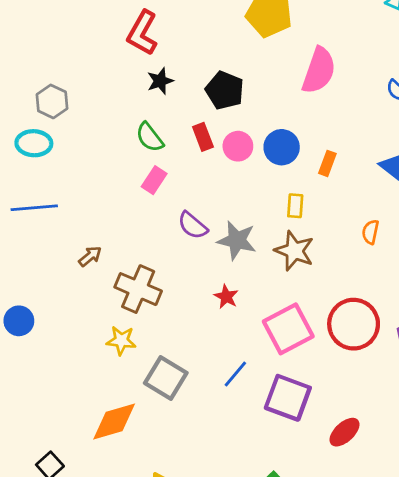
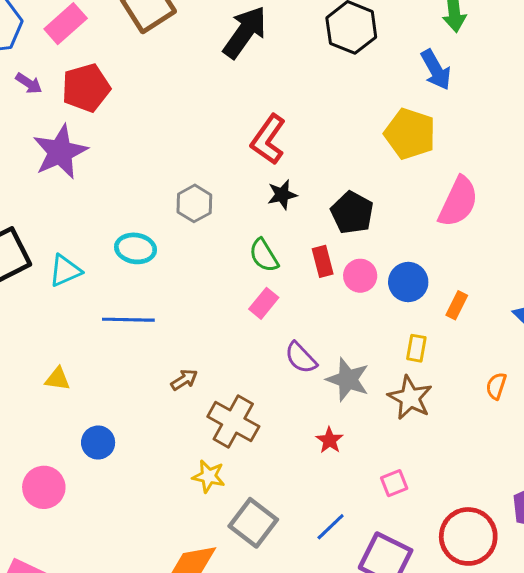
gray hexagon: (52, 101) -> (194, 203), moved
red circle: (354, 324) -> (468, 536), moved
pink square: (288, 329) -> (394, 483), size x0.5

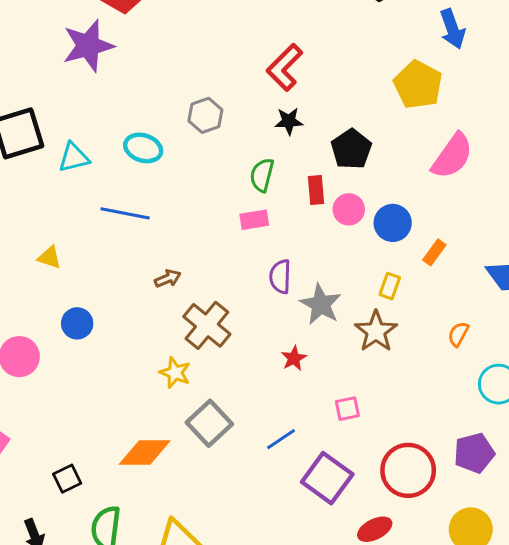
green semicircle: (264, 255) -> (262, 175), turned 36
pink rectangle: (264, 303) -> (254, 220), turned 32
purple semicircle: (301, 358) -> (280, 277), turned 36

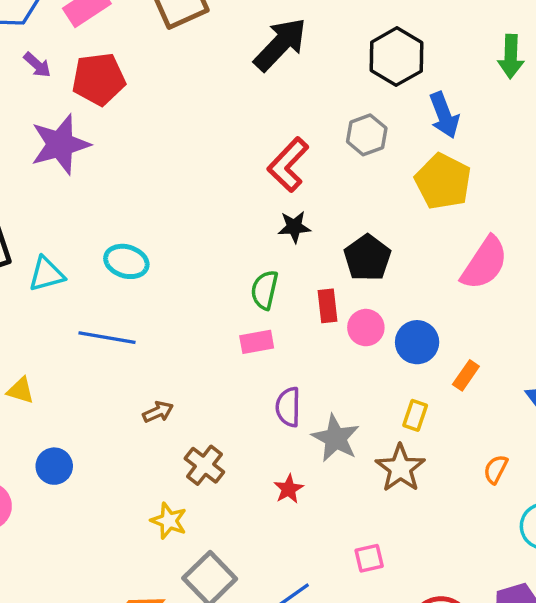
blue arrow: (452, 29) -> (444, 115), moved
gray hexagon: (205, 115) -> (367, 135), moved
brown cross: (207, 325) -> (204, 465), size x0.7
red star: (294, 358) -> (289, 489), moved

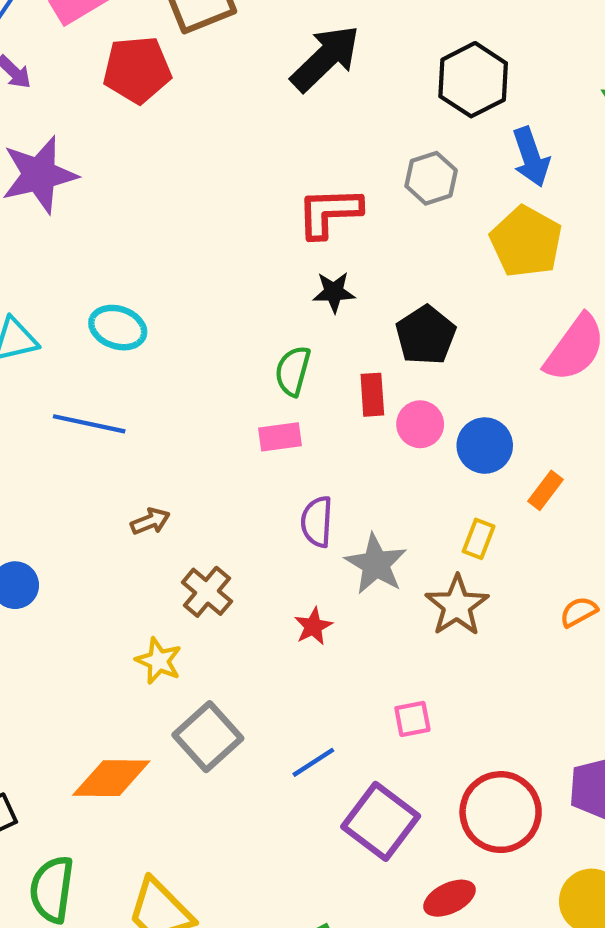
red pentagon: (99, 79) -> (137, 70), moved
red L-shape: (288, 165) -> (329, 212), turned 42
orange semicircle: (496, 469) -> (579, 612), turned 32

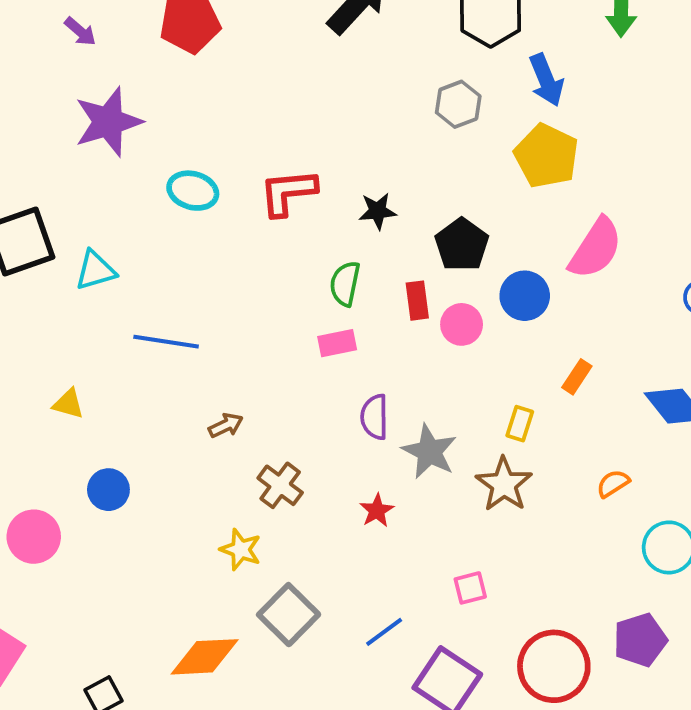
red L-shape: (329, 212) -> (288, 192), moved
cyan ellipse: (118, 328) -> (193, 191), moved
blue circle: (485, 446) -> (525, 296), moved

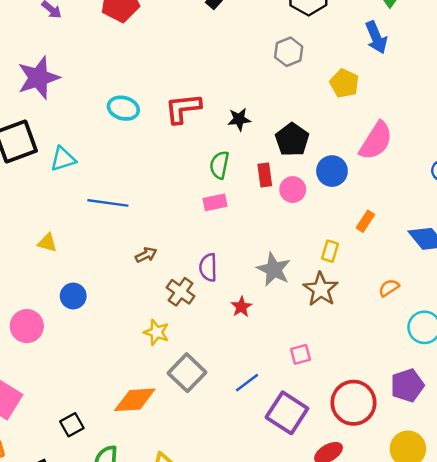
blue arrow: (546, 80) -> (376, 37), moved
purple star: (108, 122) -> (38, 78), moved
yellow pentagon: (546, 156) -> (344, 83), size x0.7
purple semicircle: (374, 417) -> (208, 267), moved

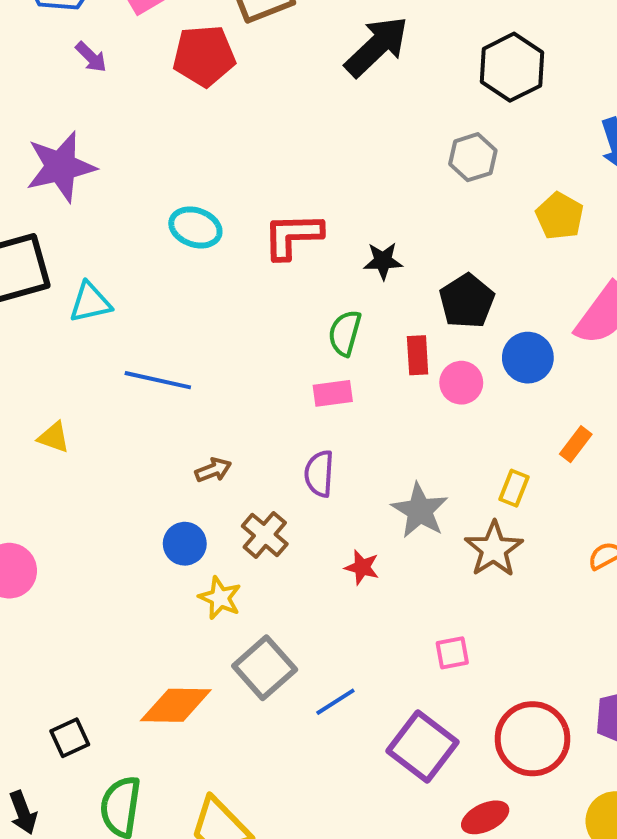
purple semicircle: (208, 267) -> (319, 474), moved
blue circle: (73, 296) -> (185, 544), moved
red star: (241, 307) -> (362, 567), turned -30
blue line: (247, 383) -> (335, 702), moved

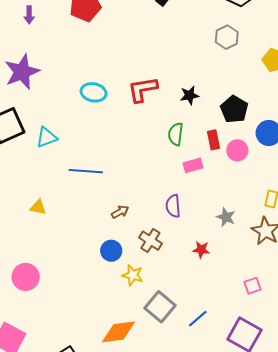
purple arrow: (91, 57) -> (29, 15), turned 54
pink rectangle: (333, 393) -> (193, 165), moved
gray star: (420, 511) -> (226, 217), size x0.7

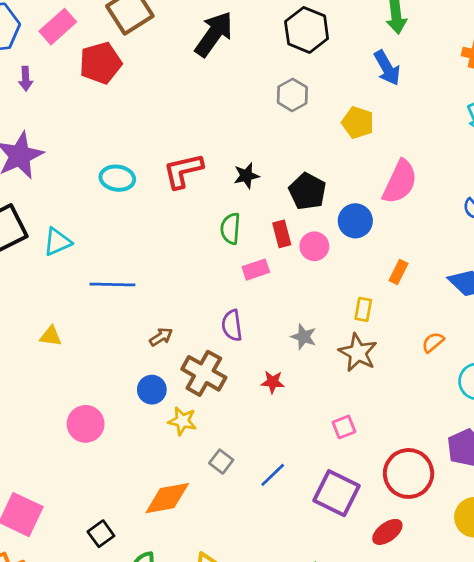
brown cross: (150, 241) -> (204, 373), size x1.4
pink circle: (26, 277) -> (86, 424), moved
gray square: (160, 307) -> (221, 462), size x0.6

